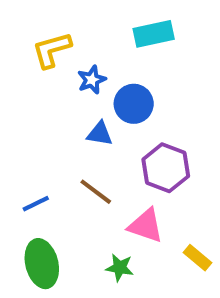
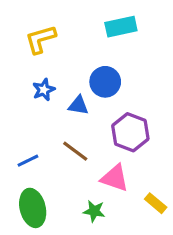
blue star: (92, 80) -> (44, 90), moved

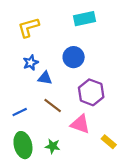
blue triangle: (78, 105) -> (45, 78), moved
green star: (94, 211) -> (53, 146), moved

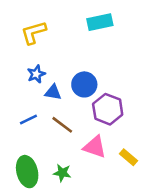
blue circle: (74, 57) -> (84, 84), moved
blue line: (20, 112) -> (28, 120), moved
yellow rectangle: (109, 142) -> (128, 157), moved

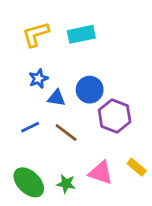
cyan rectangle: (100, 22) -> (81, 34), moved
pink triangle: (95, 147) -> (101, 173), moved
green ellipse: (27, 172) -> (29, 182), turned -32

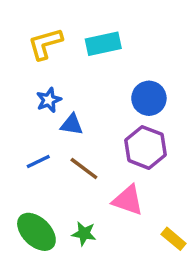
blue circle: (90, 90) -> (149, 98), moved
yellow rectangle: (137, 167) -> (174, 239), moved
pink triangle: (101, 173) -> (128, 200), moved

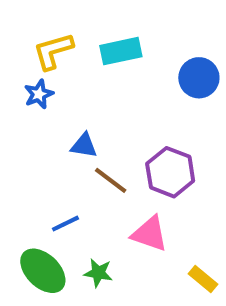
blue circle: (149, 98) -> (199, 78), moved
blue star: (49, 100) -> (39, 94), moved
blue line: (38, 162) -> (65, 224), moved
brown line: (84, 169) -> (111, 180), moved

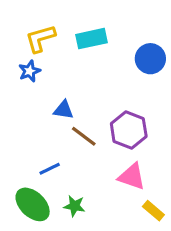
pink triangle: (150, 234) -> (132, 177), moved

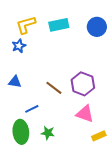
blue circle: (150, 59) -> (97, 27), moved
blue triangle: (64, 110) -> (15, 82), moved
green ellipse: (33, 204) -> (21, 132), turned 40
yellow rectangle: (153, 211) -> (99, 136), turned -64

